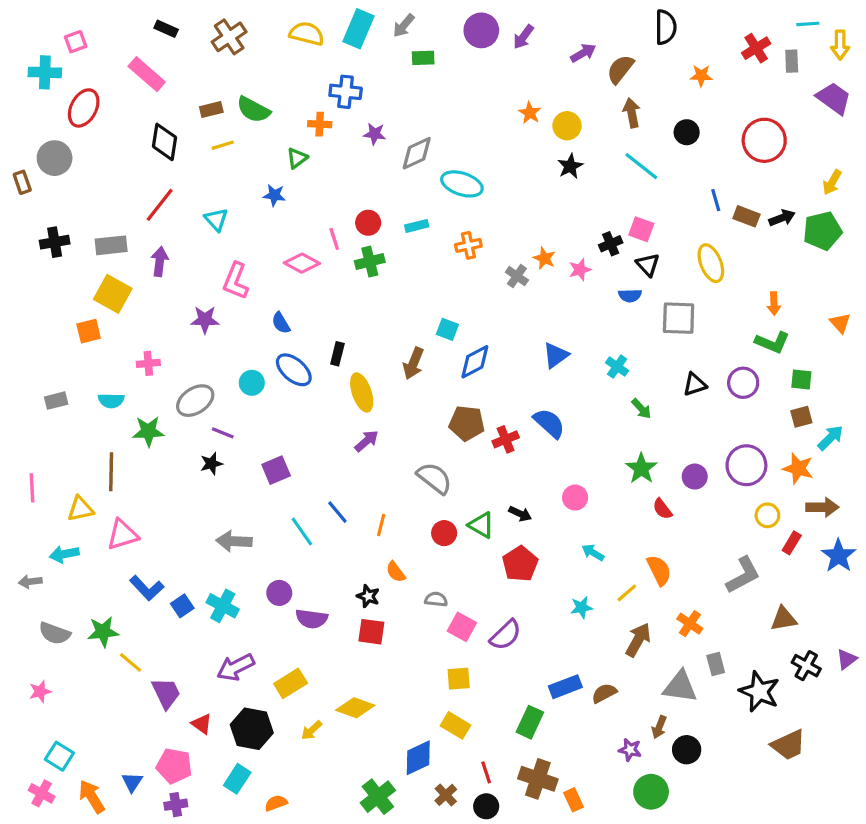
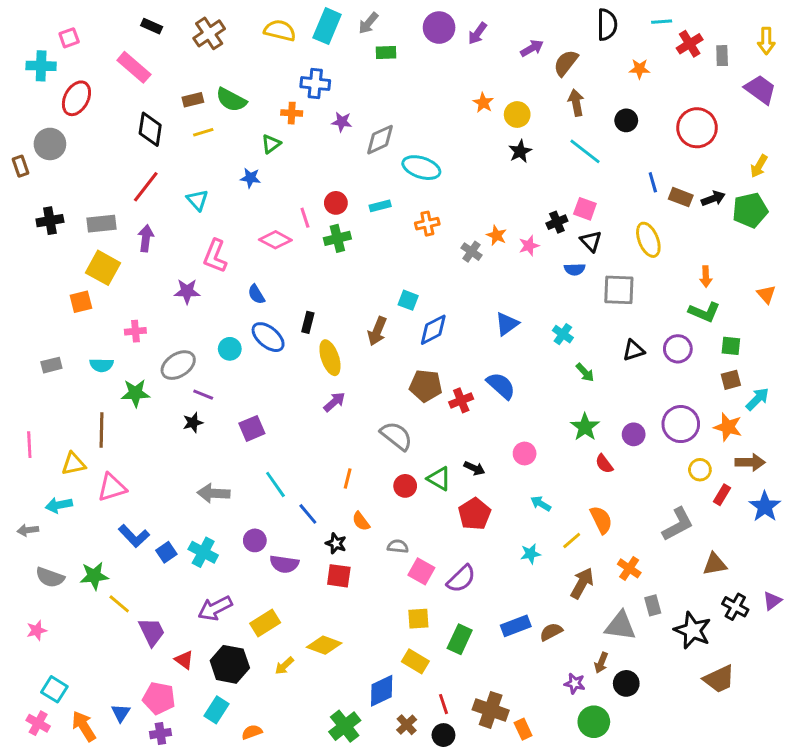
cyan line: (808, 24) -> (662, 22), moved
blue line: (337, 512) -> (308, 514), moved
green rectangle: (530, 722) -> (460, 639), moved

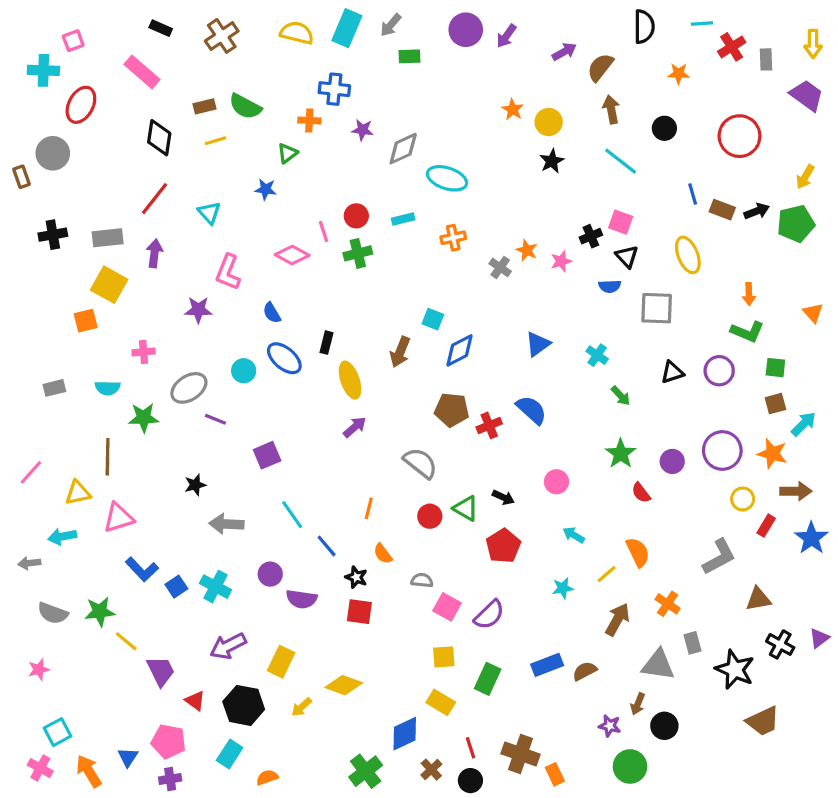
black star: (193, 423) -> (195, 485), moved
pink line: (29, 445) -> (31, 472), turned 45
yellow rectangle: (265, 623) -> (281, 662), turned -32
cyan square: (54, 689) -> (57, 732), turned 30

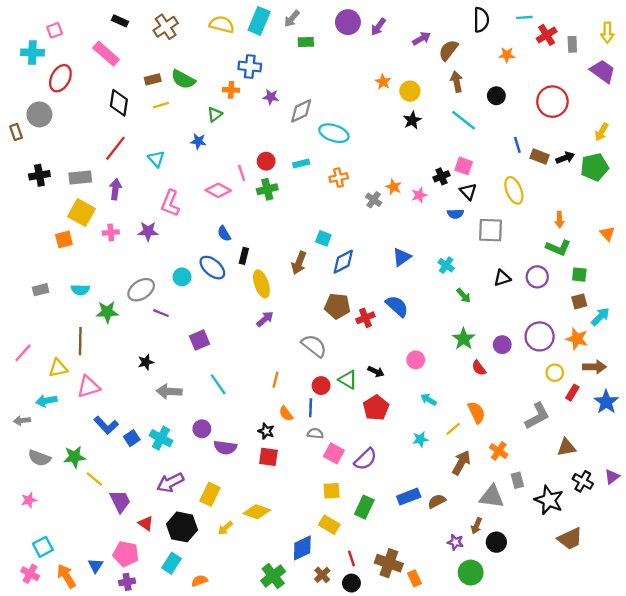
blue semicircle: (272, 313) -> (224, 234), moved
pink cross: (144, 352) -> (111, 232), moved
blue line: (327, 546) -> (311, 408), moved, turned 42

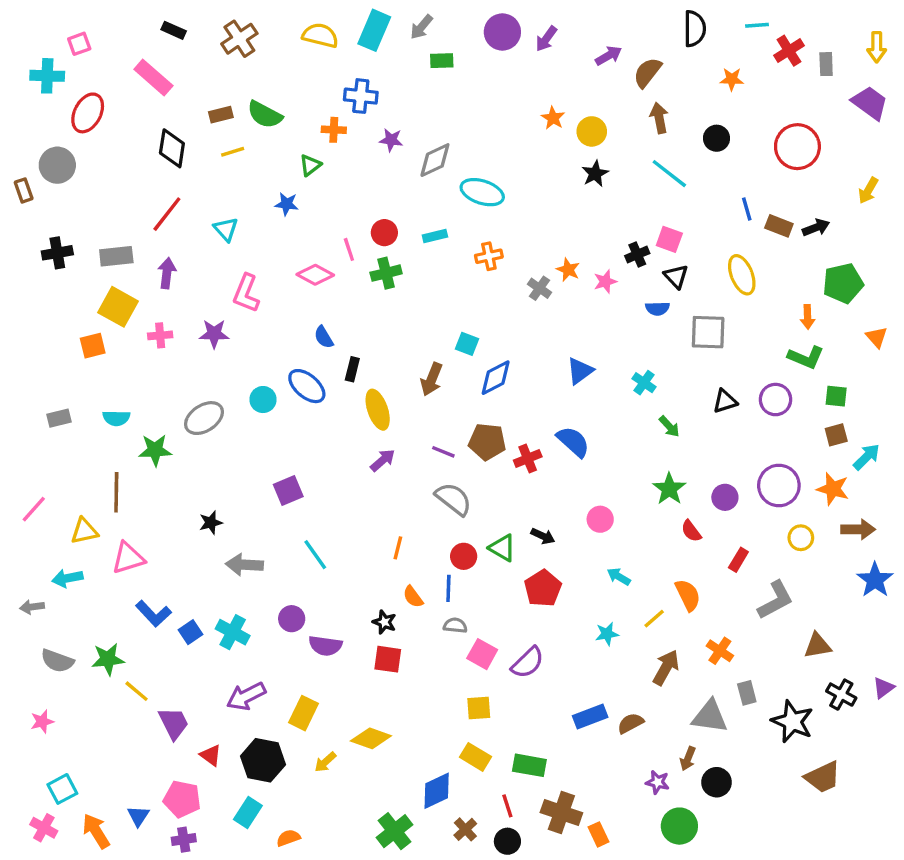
green pentagon: (595, 167) -> (843, 283), moved
purple line: (161, 313) -> (443, 452), moved
red rectangle: (572, 393) -> (738, 560), moved
green rectangle: (364, 507) -> (529, 765), moved, turned 75

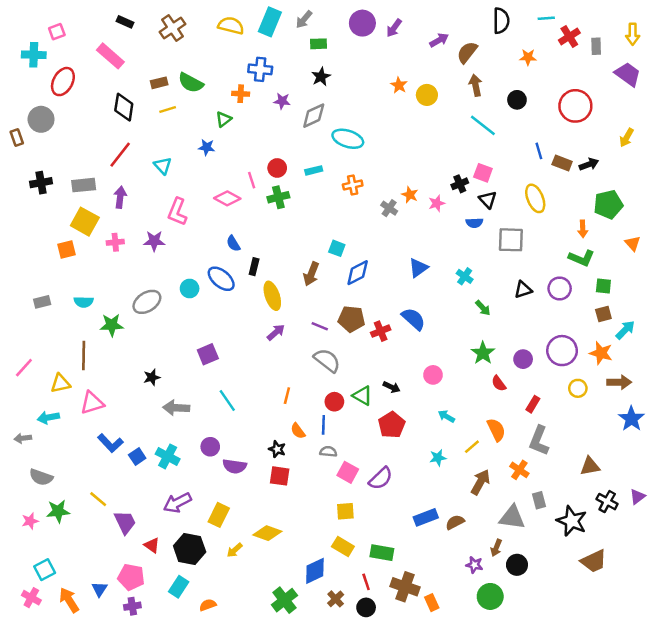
black star: (595, 174) -> (321, 77), moved
gray L-shape: (776, 600) -> (539, 441), moved, turned 140
green star: (108, 659) -> (58, 511), moved

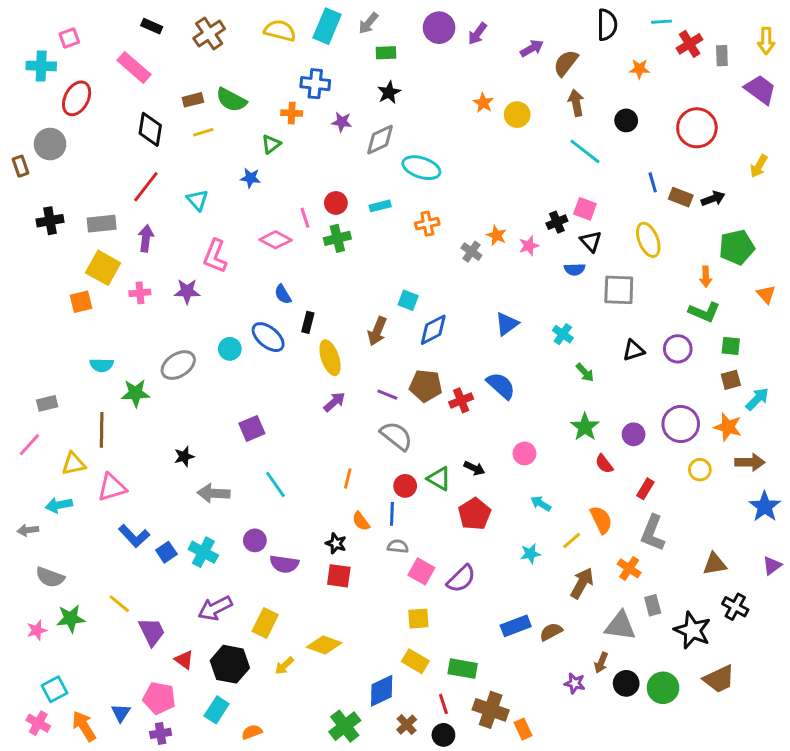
gray rectangle: (42, 302) -> (47, 403), moved
purple triangle: (637, 497) -> (772, 565), moved
green circle: (490, 596) -> (663, 688), moved

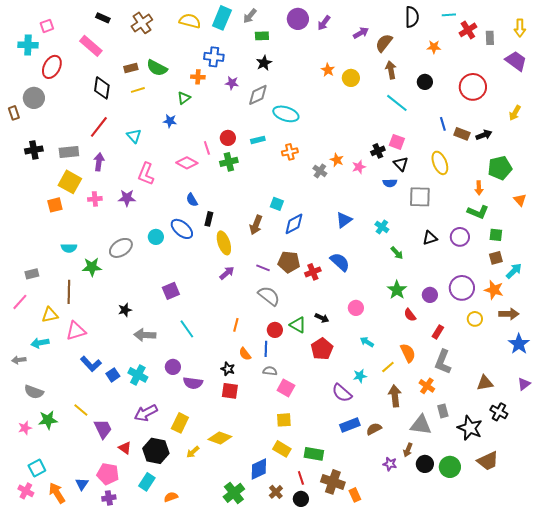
purple semicircle: (461, 579) -> (342, 393), moved, turned 85
brown arrow: (582, 583) -> (395, 396), turned -35

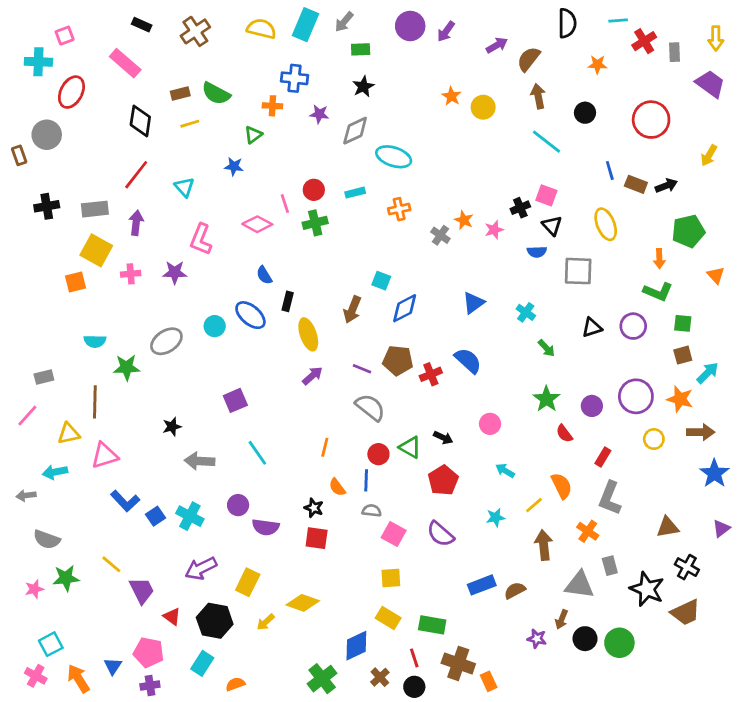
purple semicircle: (342, 393) -> (440, 534), moved
brown trapezoid: (488, 461) -> (686, 612), moved

